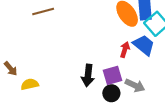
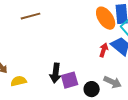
black arrow: (88, 75) -> (56, 73), moved
purple square: (113, 75) -> (70, 80), moved

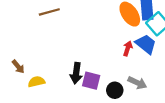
purple square: (70, 80) -> (91, 81), turned 30

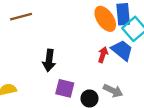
black arrow: (76, 73) -> (49, 60), moved

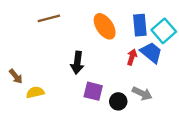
blue rectangle: (123, 14) -> (140, 25), moved
orange ellipse: (105, 19) -> (105, 26), moved

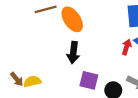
orange ellipse: (105, 26) -> (72, 19), moved
brown arrow: (16, 76) -> (17, 79), moved

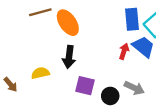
yellow semicircle: (32, 81) -> (40, 73), moved

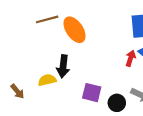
black arrow: (69, 57) -> (63, 66), moved

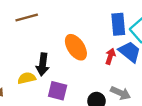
orange ellipse: (75, 30) -> (76, 47), moved
purple square: (92, 93) -> (58, 91), moved

